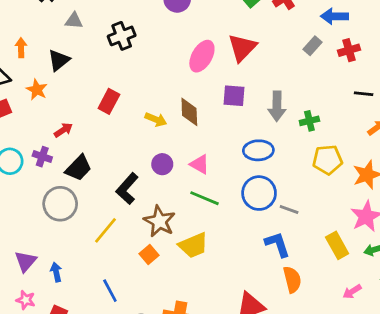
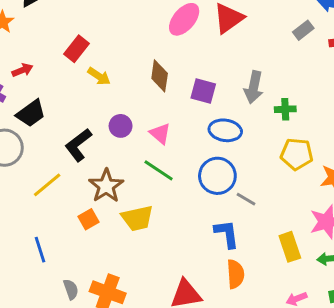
purple square: (234, 96) -> (203, 91), moved
yellow arrow: (156, 119) -> (99, 76), moved

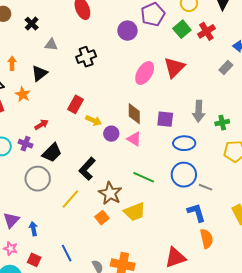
purple circle: (121, 126) -> (111, 134), moved
pink triangle: (160, 134) -> (134, 139), moved
blue line: (40, 250) -> (67, 253), moved

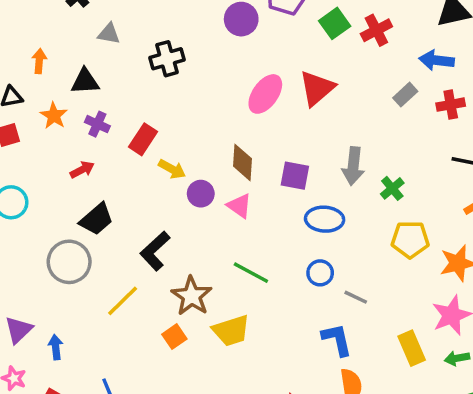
black triangle: (39, 73) -> (85, 81), turned 30
green cross: (222, 123) -> (392, 188), turned -32
purple cross: (25, 144) -> (97, 124), moved
blue circle: (184, 175) -> (320, 273), size x0.6

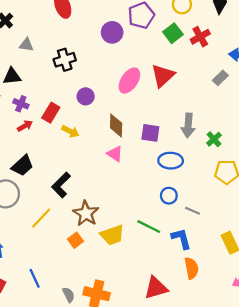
red arrow: (82, 170) -> (25, 126), moved
purple circle: (201, 194) -> (86, 96), moved
green line: (251, 273) -> (149, 227), moved

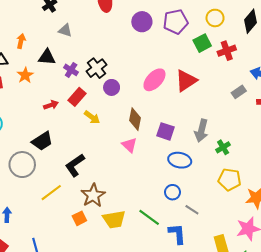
purple circle: (112, 32) -> (142, 22), moved
black cross: (65, 60) -> (97, 68), moved, turned -30
purple cross: (21, 104) -> (71, 70), moved

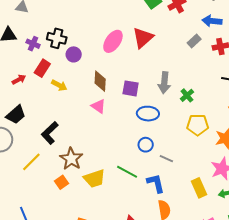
black cross: (97, 68) -> (57, 38), turned -30

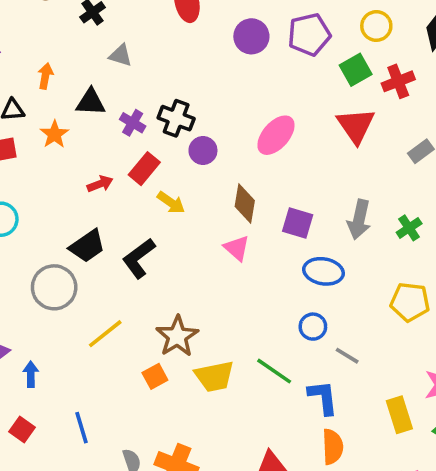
red triangle: (143, 38) -> (356, 126), moved, turned -30
green cross: (187, 95) -> (409, 228), moved
black L-shape: (50, 133) -> (139, 258), moved

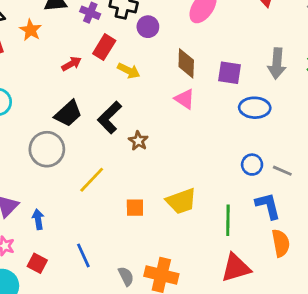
blue circle: (313, 327) -> (252, 165), moved
brown star: (177, 336) -> (138, 141), moved, size x0.6
green line: (274, 371) -> (228, 220), moved, turned 64
orange square: (155, 376) -> (135, 208), turned 36

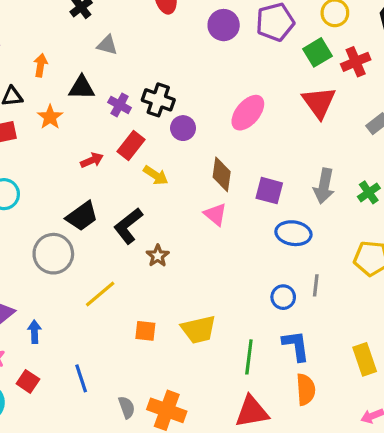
gray line: (282, 171) -> (316, 285), moved, turned 66

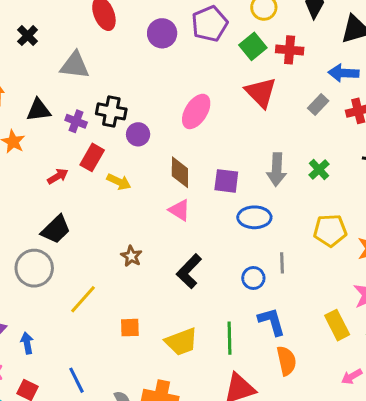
gray triangle: (107, 45) -> (75, 65), moved, size x1.5
red cross: (356, 62) -> (290, 50), turned 36
black L-shape: (128, 226) -> (189, 271), moved
yellow trapezoid: (198, 329) -> (181, 342), moved

